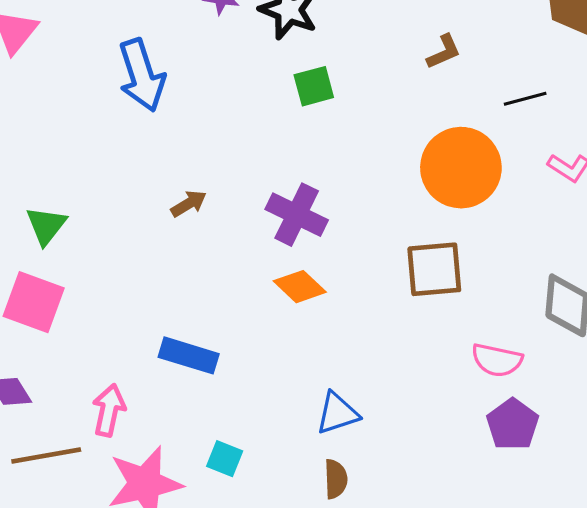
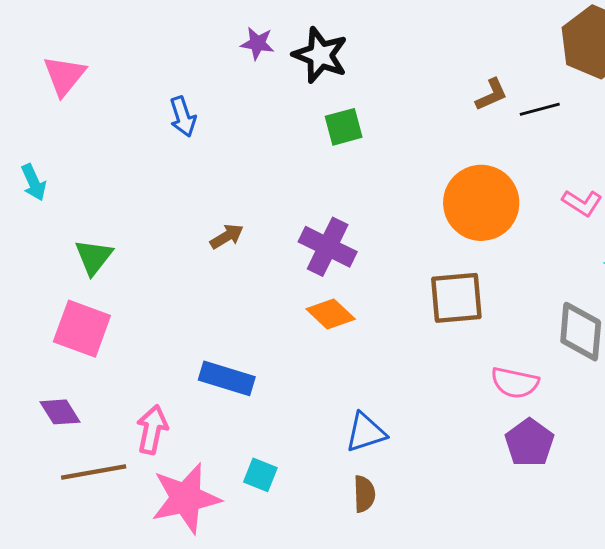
brown L-shape: (444, 52) -> (491, 95), moved
blue arrow: (142, 75) -> (183, 117), size x0.6
black line: (525, 99) -> (540, 109), moved

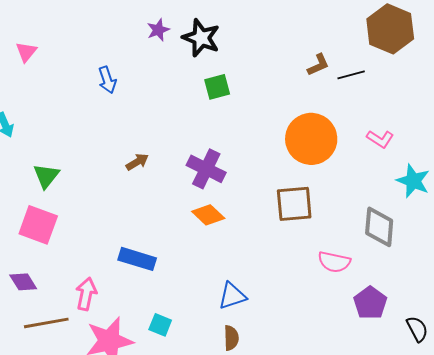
purple star: (257, 43) -> (158, 30), turned -30
pink triangle: (64, 76) -> (26, 52), size x0.7
purple pentagon: (529, 443) -> (370, 303), moved

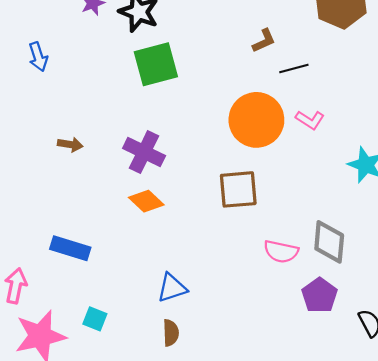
black line: (351, 75) -> (294, 69), moved
green square: (217, 87) -> (156, 64), size x1.6
pink L-shape: (380, 139) -> (310, 120), moved
brown arrow: (137, 162) -> (70, 144), turned 40
gray diamond: (379, 227) -> (329, 242), moved

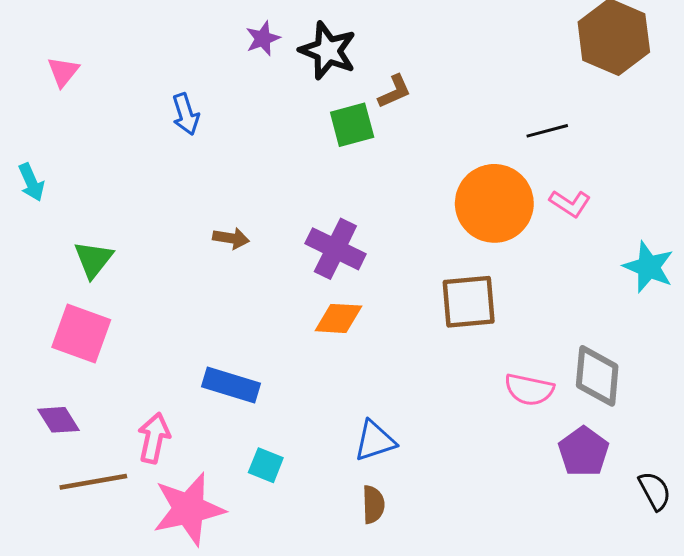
brown L-shape: (264, 41) -> (394, 91), moved
green square: (156, 64) -> (352, 125), size x0.7
orange diamond: (146, 201) -> (338, 318), turned -40
cyan square: (95, 319) -> (266, 465), moved

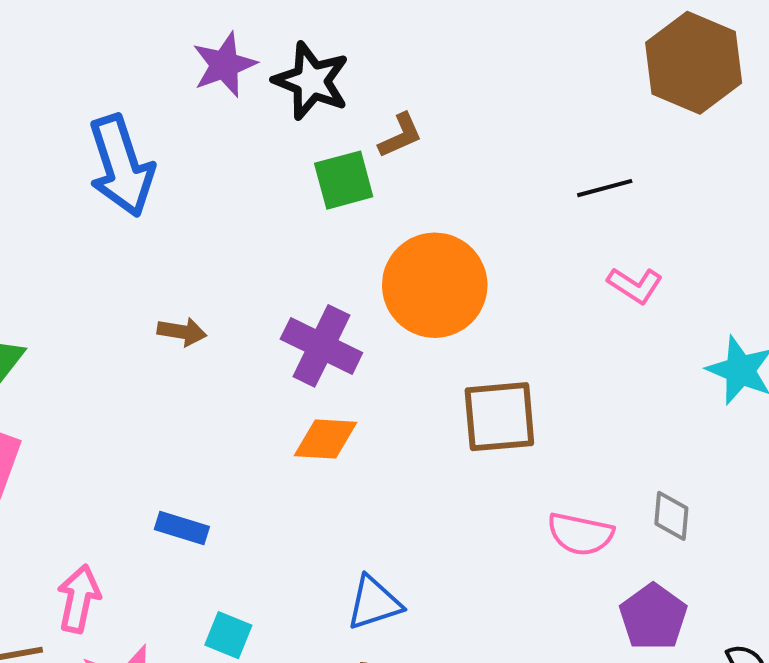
purple star: (263, 38) -> (224, 65), size x1.4
blue arrow: (186, 114) -> (121, 166), size x1.8
orange circle: (494, 203) -> (435, 285), moved
gray diamond: (597, 376) -> (671, 516), size x0.6
blue rectangle: (231, 385) -> (182, 528), size x0.7

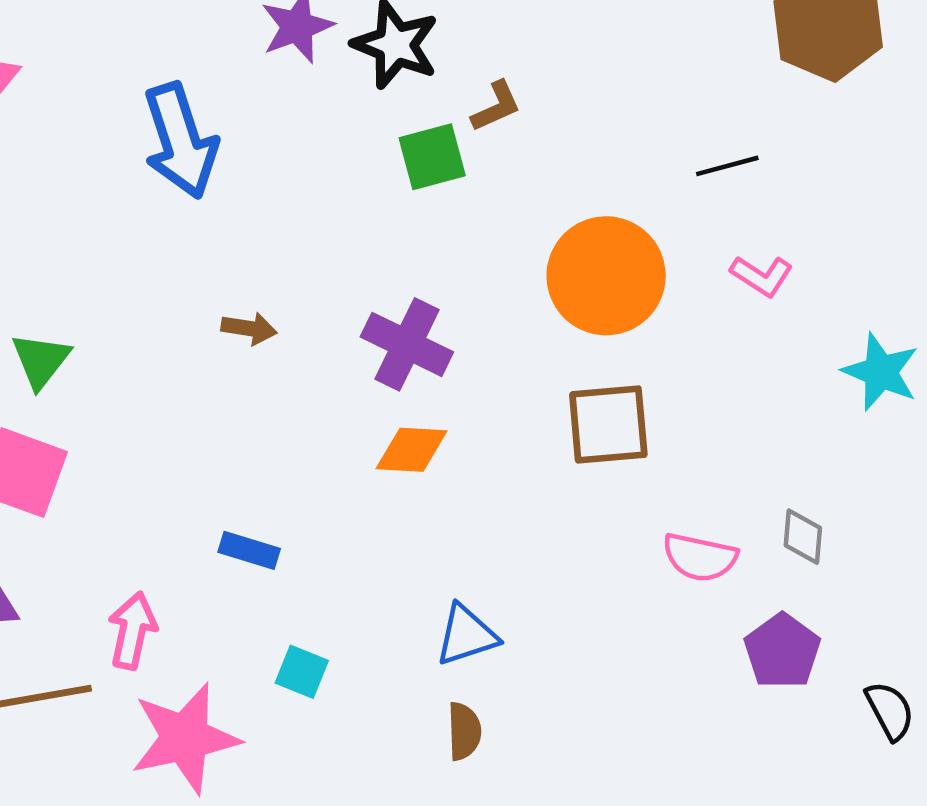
orange circle: (435, 285) -> (606, 276), moved

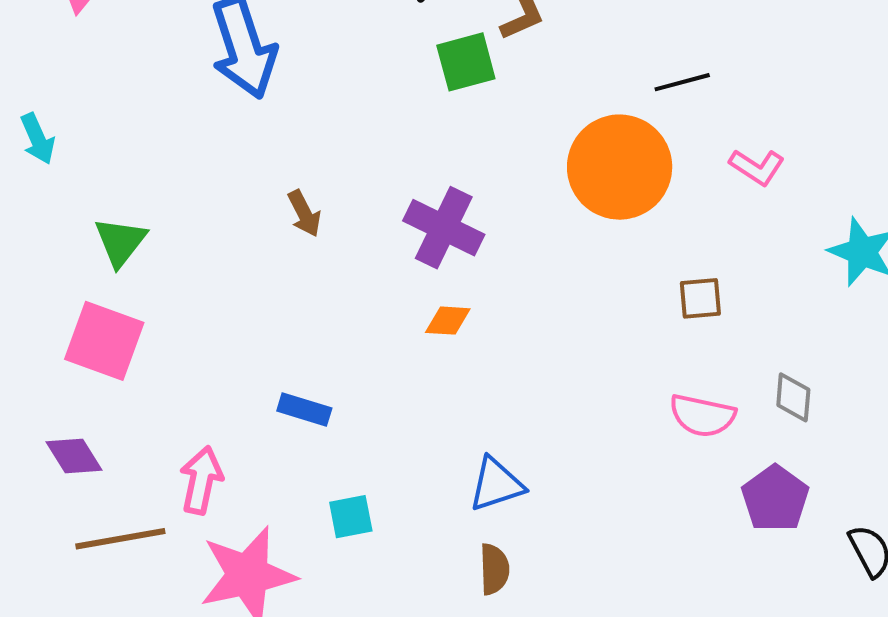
black line: (727, 166) -> (682, 82), moved
brown arrow: (249, 328) -> (304, 213), turned 54
brown square: (608, 425) -> (700, 298), moved, size x0.6
orange diamond: (412, 450) -> (448, 321), size x0.7
cyan square: (302, 672) -> (351, 517), turned -33

